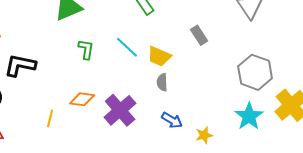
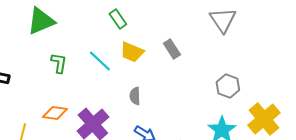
yellow trapezoid: (159, 56) -> (132, 52), moved
gray hexagon: (255, 72) -> (228, 86), size x0.7

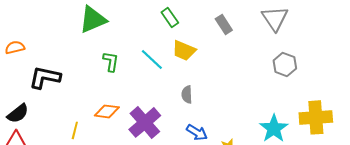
gray rectangle: (172, 49) -> (224, 24), moved
gray hexagon: (228, 86) -> (285, 64), moved
yellow cross: (264, 119) -> (316, 117), turned 36

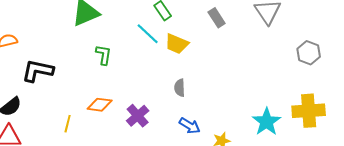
cyan line: (152, 59) -> (148, 34), moved
gray hexagon: (285, 64) -> (309, 53), moved
purple cross: (145, 122) -> (138, 116), size x0.7

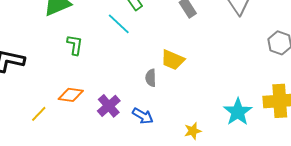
yellow trapezoid: (177, 44) -> (173, 60), moved
yellow line: (68, 124) -> (39, 114), turned 30
blue arrow: (190, 126) -> (143, 116), moved

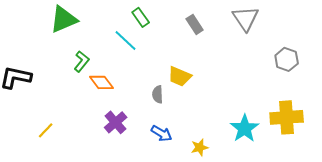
green L-shape: (75, 45) -> (82, 61), turned 30
orange diamond: (71, 95) -> (102, 82), moved, turned 45
blue arrow: (143, 116) -> (162, 133), moved

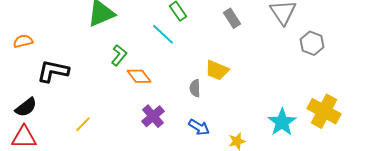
gray hexagon: (287, 59) -> (312, 43), moved
yellow cross: (287, 117) -> (324, 111), turned 32

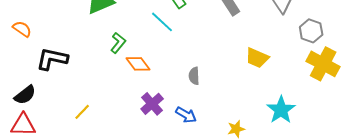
orange semicircle: (23, 41) -> (22, 29), turned 48
yellow trapezoid: (217, 70) -> (257, 58), moved
yellow cross: (324, 111) -> (323, 64), moved
blue arrow: (199, 127) -> (186, 115), moved

